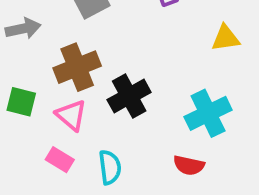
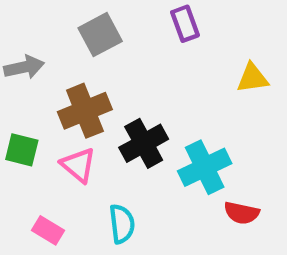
cyan cross: (208, 113) -> (205, 167), moved
pink rectangle: (60, 160) -> (48, 230), moved
red semicircle: (189, 165) -> (242, 213), moved

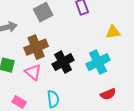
cyan cross: (205, 167) -> (98, 62), moved
red semicircle: (242, 213) -> (108, 94), turned -35

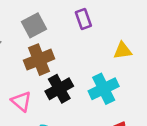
brown cross: (36, 47) -> (39, 60), moved

